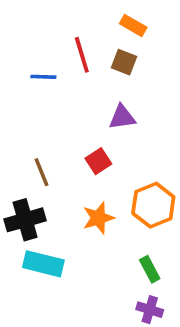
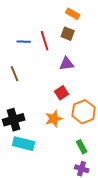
red line: (82, 55) -> (45, 41), moved
red square: (98, 161) -> (62, 93), moved
brown line: (42, 172) -> (15, 74), moved

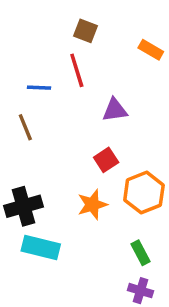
orange rectangle: (73, 14) -> (151, 50), moved
brown square: (68, 34) -> (85, 31), moved
blue line: (24, 42) -> (39, 88), moved

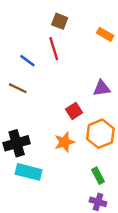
blue line: (39, 88) -> (27, 61), turned 35
purple triangle: (115, 110) -> (102, 88), moved
brown line: (25, 127) -> (18, 88), turned -42

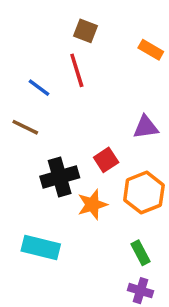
black cross: (17, 143) -> (60, 177), moved

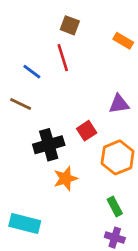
orange star: (92, 205) -> (66, 178), moved
cyan rectangle: (41, 248) -> (25, 223), moved

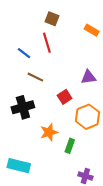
brown line: (21, 104) -> (35, 77), moved
black cross: (49, 145) -> (23, 107), moved
green rectangle: (115, 207) -> (70, 146), moved, turned 48

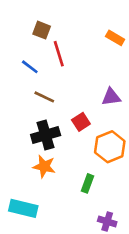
brown square: (52, 19) -> (42, 30), moved
black cross: (23, 107) -> (46, 135), moved
orange star: (49, 132) -> (44, 166), moved, turned 30

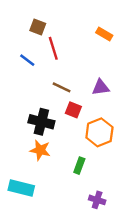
brown line: (44, 97) -> (62, 87), moved
red square: (81, 122) -> (73, 110), turned -35
black cross: (46, 135) -> (41, 122), turned 30

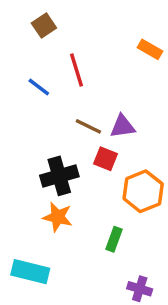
brown square: (38, 27) -> (44, 25), moved, turned 35
purple triangle: (101, 87) -> (123, 126), moved
black cross: (41, 122) -> (59, 176), turned -30

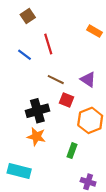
purple triangle: (123, 126) -> (88, 80), moved, turned 42

